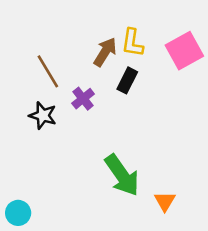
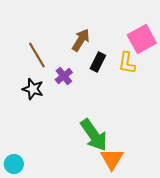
yellow L-shape: (132, 43) -> (127, 63), moved
orange triangle: (165, 201) -> (112, 159), moved, size x1.4

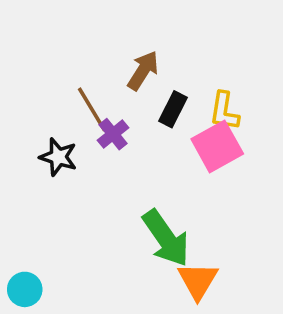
pink square: (142, 39) -> (217, 146), moved
brown line: (37, 55) -> (92, 109), moved

